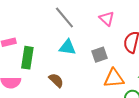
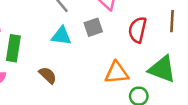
gray square: (99, 55) -> (93, 27), moved

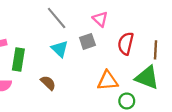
brown line: (172, 21) -> (155, 50), moved
cyan triangle: (61, 36) -> (60, 49), turned 36

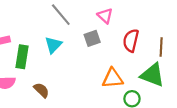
cyan triangle: (60, 49) -> (53, 45), moved, turned 30
brown semicircle: (48, 83) -> (41, 90), moved

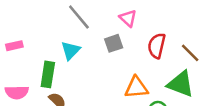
brown line: (161, 47) -> (190, 53), turned -48
green rectangle: (22, 57) -> (48, 74), moved

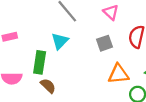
gray square: (114, 43) -> (105, 43), moved

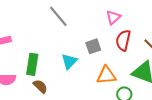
pink triangle: (111, 12) -> (113, 17), moved, turned 35
cyan triangle: (60, 41) -> (69, 61), moved

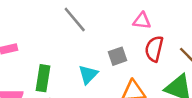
pink triangle: (113, 17) -> (142, 21), turned 49

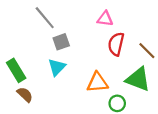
gray square: (117, 56) -> (61, 42), moved
green rectangle: (43, 78) -> (16, 70), turned -40

